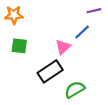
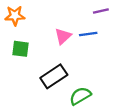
blue line: (82, 32) -> (88, 34), turned 35
pink triangle: (63, 47) -> (63, 36), moved

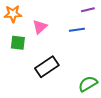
pink triangle: (63, 36) -> (40, 27), moved
green semicircle: (80, 96) -> (88, 84), moved

